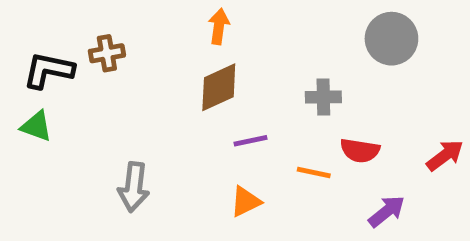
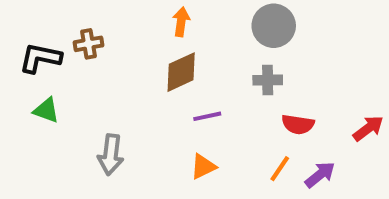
gray circle: (391, 39) -> (274, 26), moved
green triangle: (36, 126) -> (46, 110), moved
orange line: (314, 172) -> (280, 169), moved, turned -68

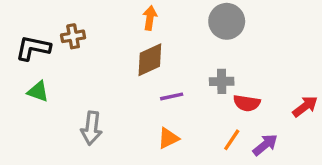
gray cross: (268, 80) -> (222, 81), moved

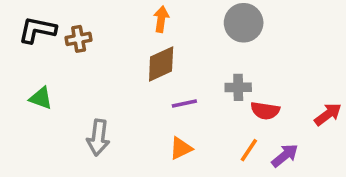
black L-shape: (33, 48) -> (37, 30), moved

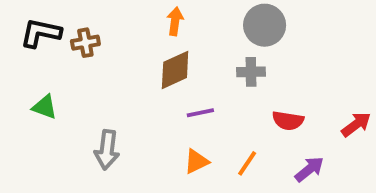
gray cross: (238, 87) -> (251, 72), moved
orange line: (249, 150) -> (247, 163), moved

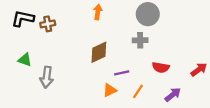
brown diamond: (175, 70) -> (99, 52), moved
purple line: (200, 113) -> (122, 73), moved
gray arrow: (107, 150) -> (47, 77), moved

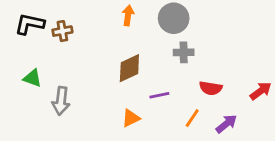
gray circle: (148, 14) -> (174, 18), moved
orange triangle: (110, 90) -> (131, 118), moved
orange line: (138, 91) -> (192, 118), moved

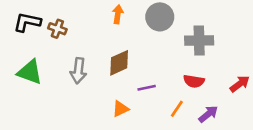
brown cross: (62, 31) -> (57, 29), turned 30
gray cross: (184, 52) -> (199, 41), moved, size x1.5
green triangle: (32, 78) -> (30, 72), size x1.5
gray arrow: (61, 101) -> (78, 71), moved

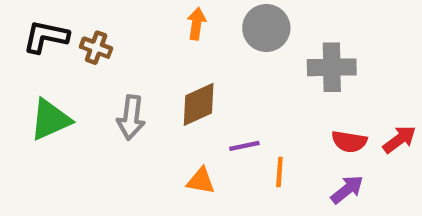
green triangle: (30, 72) -> (50, 120), turned -44
red semicircle: (194, 81) -> (349, 142), moved
orange triangle: (120, 109) -> (201, 181), turned 36
orange line: (177, 109) -> (279, 172), moved, turned -30

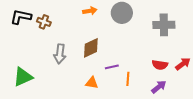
orange arrow: (196, 24) -> (90, 11), turned 72
gray cross: (332, 67) -> (164, 25), moved
green triangle: (50, 120) -> (23, 77), moved

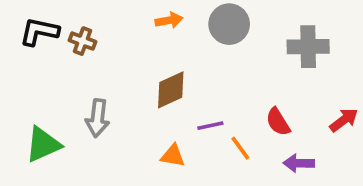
gray arrow: (60, 54) -> (98, 118), moved
red semicircle: (160, 65) -> (278, 122), moved, turned 49
orange line: (128, 79) -> (240, 148), turned -40
purple arrow: (159, 87) -> (299, 163), turned -140

